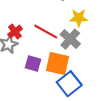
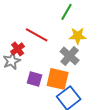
red line: (46, 32) -> (37, 35), moved

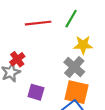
red line: (37, 35) -> (38, 23), moved, turned -35
orange square: (58, 79) -> (77, 92), moved

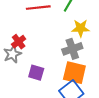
gray cross: (74, 67) -> (72, 49), turned 30

